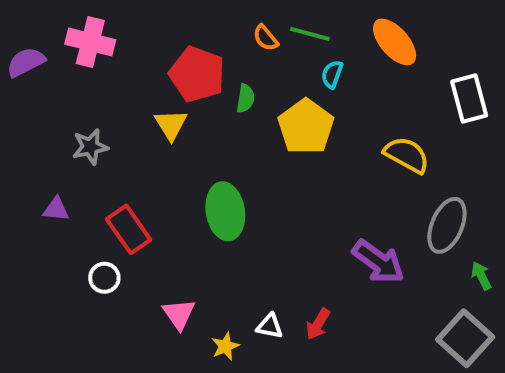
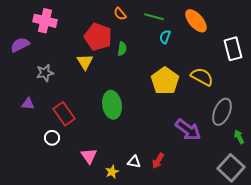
orange semicircle: (266, 38) -> (120, 14), moved
purple semicircle: (26, 62) -> (20, 45), moved
yellow pentagon: (306, 127) -> (165, 81), moved

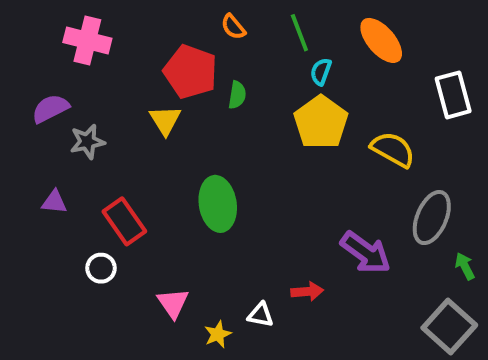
green line: (154, 17) -> (299, 33), turned 54
purple semicircle: (20, 45) -> (50, 109), moved
yellow pentagon: (165, 81) -> (321, 122), moved
red arrow: (158, 161) -> (307, 291), moved, turned -126

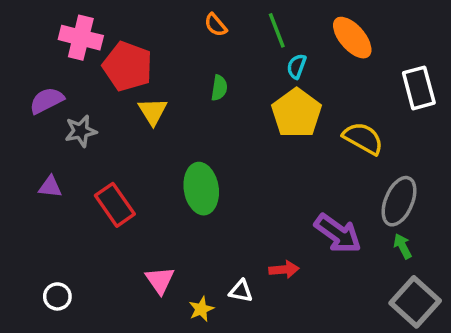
red pentagon: (190, 72) -> (128, 66), moved
green arrow: (465, 266) -> (403, 246), moved
white circle: (101, 268) -> (57, 296), moved

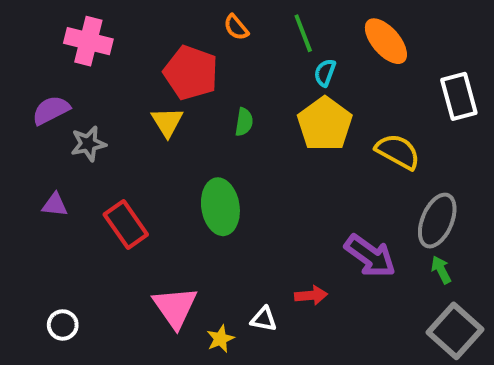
red pentagon: (128, 66) -> (191, 73), moved
green semicircle: (219, 88) -> (244, 122), moved
pink triangle: (160, 280) -> (175, 307), size x1.4

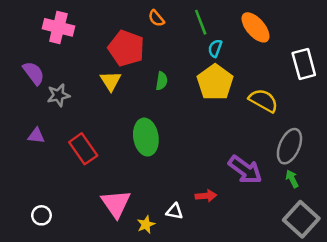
purple semicircle: (51, 110) -> (34, 73), turned 80

